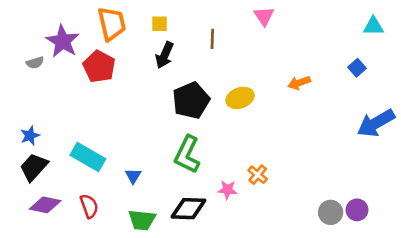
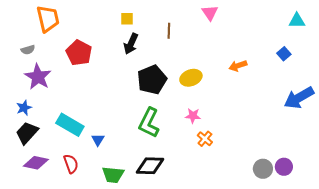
orange trapezoid: (112, 24) -> (48, 19), moved
purple star: (63, 41) -> (38, 77), moved
blue triangle: (133, 176) -> (98, 140), moved
pink star: (227, 190) -> (193, 116), moved

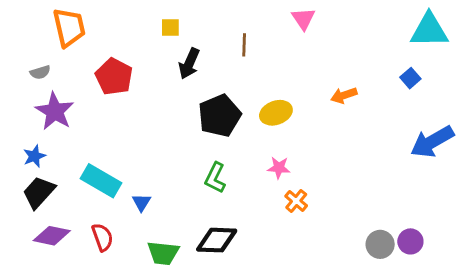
yellow square: (127, 19) -> (170, 27), moved
cyan triangle: (297, 21) -> (429, 30), size x1.6
green L-shape: (149, 123) -> (215, 178), size x0.7

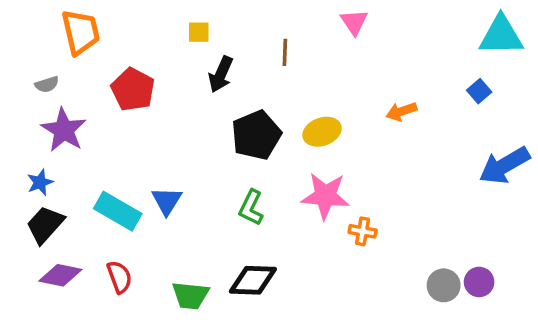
pink star: (279, 168) -> (325, 196), size x1.8
orange cross: (296, 201) -> (363, 231), moved, turned -30
blue triangle: (141, 202) -> (167, 201), moved, size x1.4

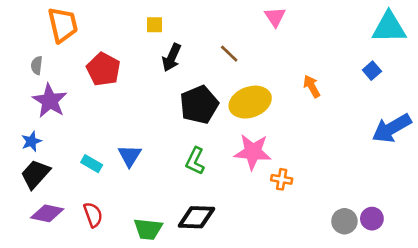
brown line: (285, 52) -> (229, 54), moved, turned -48
gray semicircle: (47, 84) -> (37, 65), turned 114
orange arrow: (401, 111) -> (312, 86), turned 80
yellow ellipse: (322, 132) -> (250, 102), size x1.4
cyan rectangle: (118, 211) -> (92, 164), size x0.6

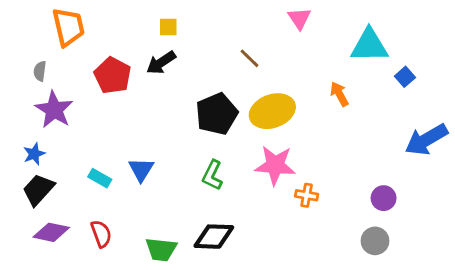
cyan triangle: (389, 27) -> (369, 45), moved
black arrow: (172, 58) -> (161, 63), moved, turned 32
purple circle: (372, 219) -> (384, 198), moved

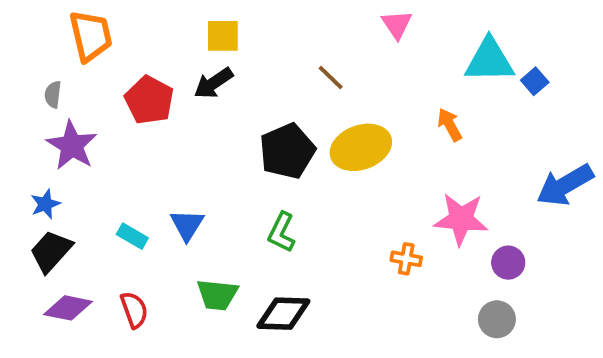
yellow square: (168, 27) -> (223, 36), size x1.4
blue square: (405, 77) -> (535, 81), moved
pink star: (275, 165) -> (461, 219), moved
green trapezoid: (161, 249) -> (217, 295), moved

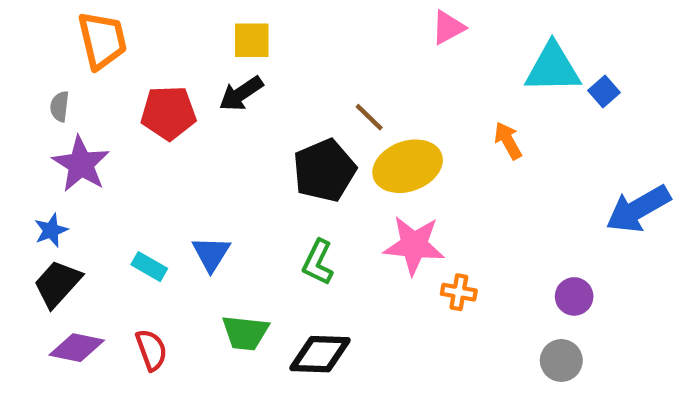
pink triangle: (397, 25) -> (448, 27), turned 36
brown line: (331, 77) -> (369, 117), moved
red pentagon: (149, 100) -> (168, 113), turned -30
pink star: (461, 219) -> (414, 245), moved

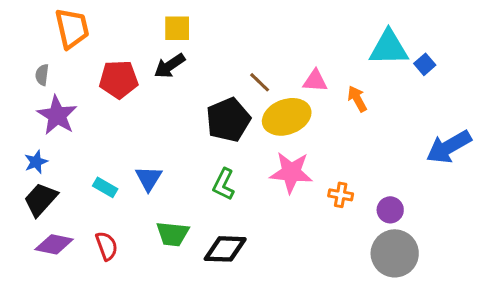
pink triangle: (448, 27) -> (315, 81), moved, turned 32
orange cross: (459, 292) -> (341, 195), moved
purple circle: (574, 296) -> (390, 210), moved
gray circle: (561, 361) -> (395, 253), size x1.6

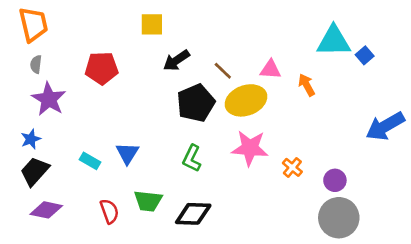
orange trapezoid: (72, 28) -> (33, 24), moved
black arrow: (170, 66) -> (176, 60), moved
orange cross: (341, 195) -> (292, 167), turned 30
red semicircle: (107, 246) -> (109, 211), moved

